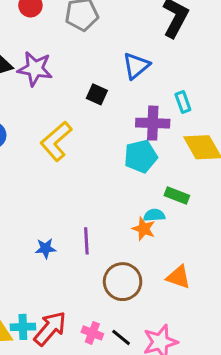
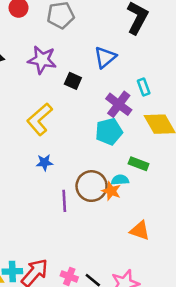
purple star: (35, 69) -> (42, 60), moved
purple cross: (153, 123) -> (119, 104), turned 35
blue star: (46, 248) -> (45, 163), moved
brown circle: (123, 282) -> (92, 186), moved

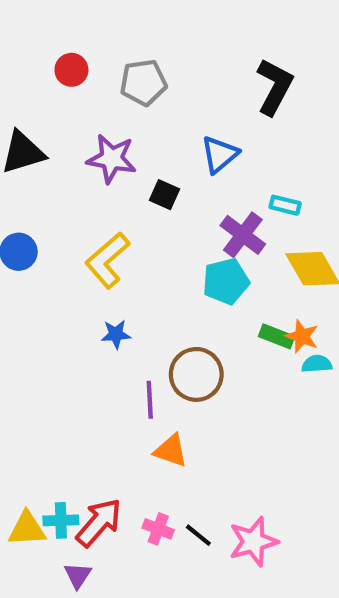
cyan rectangle: (144, 87) -> (285, 205), turned -56
cyan semicircle: (120, 180) -> (317, 364), moved
orange star: (111, 191) -> (302, 336), moved
orange triangle: (140, 231) -> (171, 451), moved

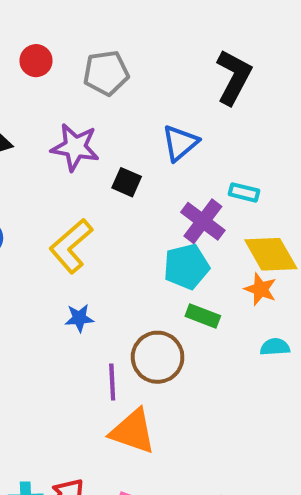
green rectangle: (277, 336) -> (203, 316), moved
orange star: (302, 336) -> (261, 289), moved
orange triangle: (171, 451) -> (133, 431), size x1.4

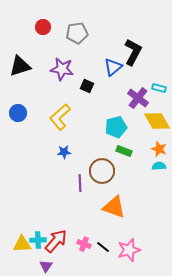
black L-shape: (234, 77) -> (133, 52), moved
cyan rectangle: (244, 192) -> (159, 88), moved
purple cross: (203, 221) -> (138, 98), moved
orange star: (261, 289) -> (159, 149), moved
orange triangle: (133, 431) -> (114, 207), moved

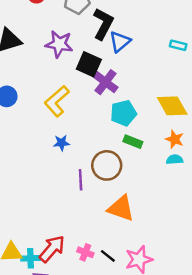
black L-shape: (133, 52) -> (103, 24), moved
black square: (87, 86) -> (89, 64), size x1.5
cyan rectangle: (159, 88) -> (178, 45), moved
purple cross: (138, 98) -> (106, 82), moved
cyan cross: (38, 240) -> (31, 258), moved

